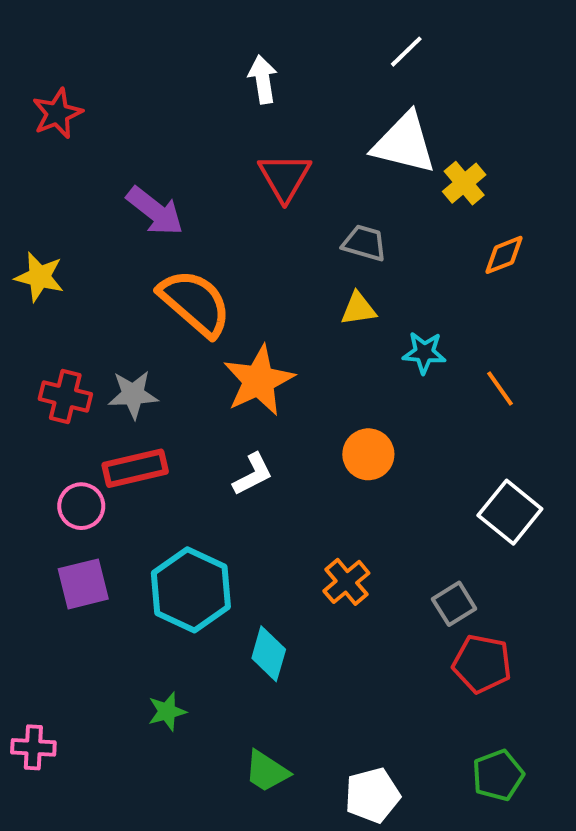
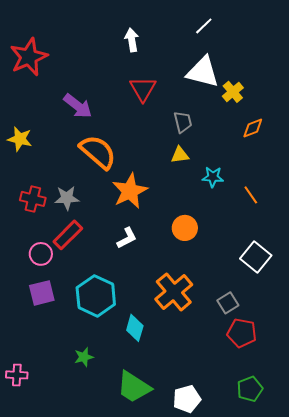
red star: (57, 113) -> (29, 57), size x1.5
gray trapezoid: (364, 243) -> (183, 122), turned 60
red rectangle: (135, 468) -> (68, 235), turned -32
orange cross: (346, 582) -> (174, 292), size x1.6
green trapezoid: (267, 771) -> (134, 387), size x1.5

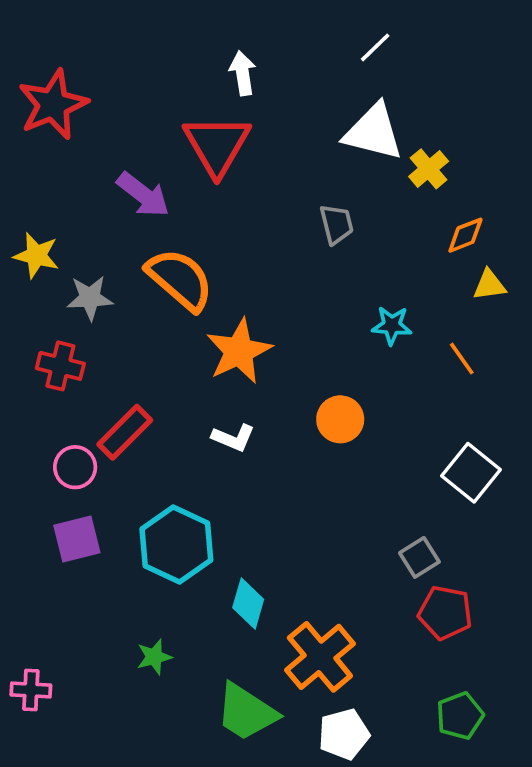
red triangle: (143, 89) -> (217, 145), moved, size x1.4
yellow triangle: (180, 155) -> (489, 285), moved
gray star: (67, 198) -> (90, 298), moved
white L-shape: (127, 238) -> (233, 438), turned 50
orange cross: (174, 292) -> (320, 657), moved

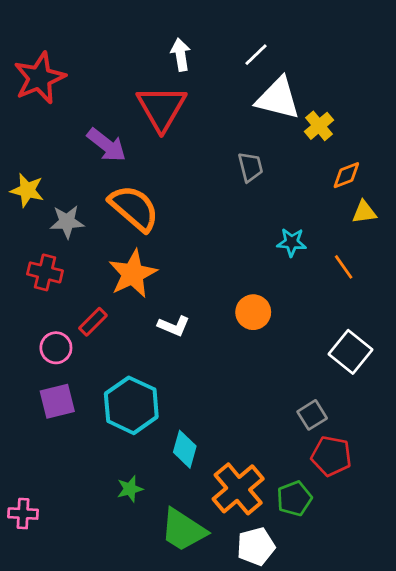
white line: (375, 47) -> (256, 55), moved
orange star: (239, 351) -> (133, 274), moved
red rectangle: (125, 432) -> (93, 322), size x0.7
green star: (154, 657) -> (130, 489), moved
green pentagon: (460, 716) -> (294, 498), moved

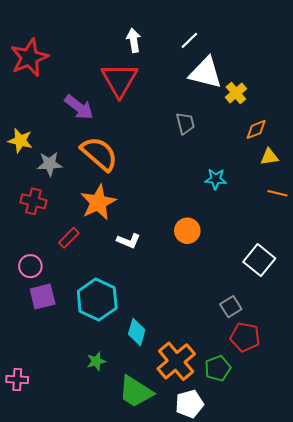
orange line: (344, 267) -> (277, 193), moved, turned -42
pink circle: (56, 348) -> (30, 266), moved

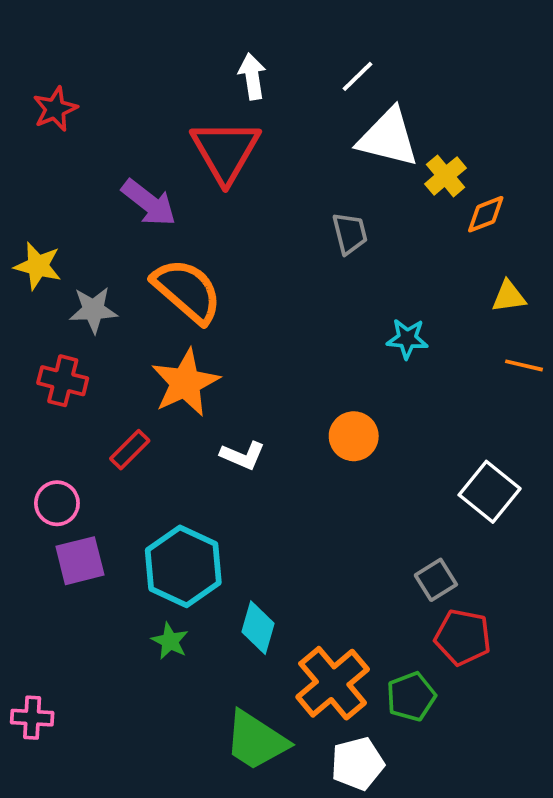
red star: (29, 58) -> (55, 109), size x0.6
orange diamond: (256, 129) -> (486, 214), moved
green star: (96, 361) -> (170, 641), moved, turned -30

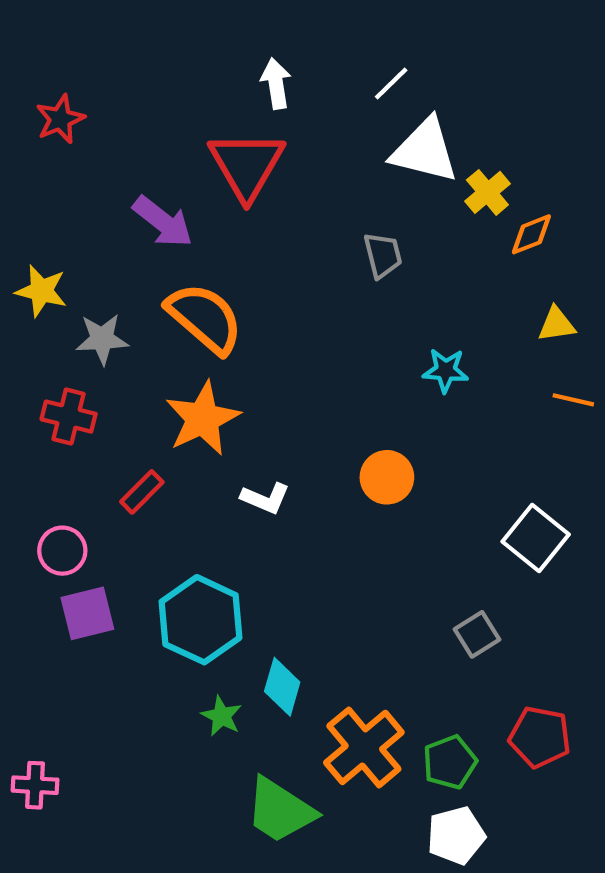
red pentagon: (463, 637) -> (540, 737), moved
green star: (170, 641) -> (221, 716), moved
white pentagon: (357, 764) -> (456, 835), moved

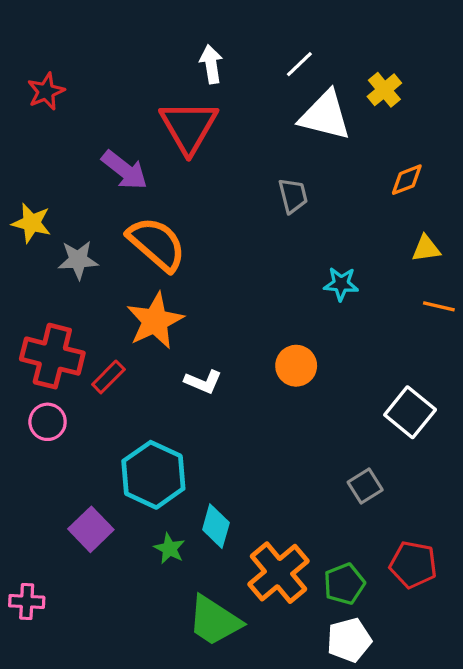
yellow cross: (487, 192) -> (384, 90), moved
red cross: (69, 417) -> (52, 356), moved, size x1.5
purple square: (87, 613) -> (91, 529), moved, turned -30

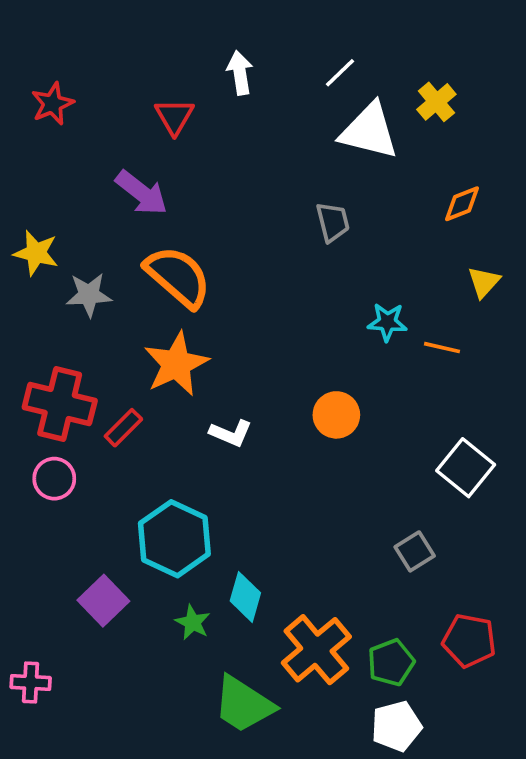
red triangle: (189, 127) -> (174, 116), moved, size x0.6
yellow triangle: (426, 249) -> (484, 282), turned -40
orange line: (439, 306) -> (442, 348), moved

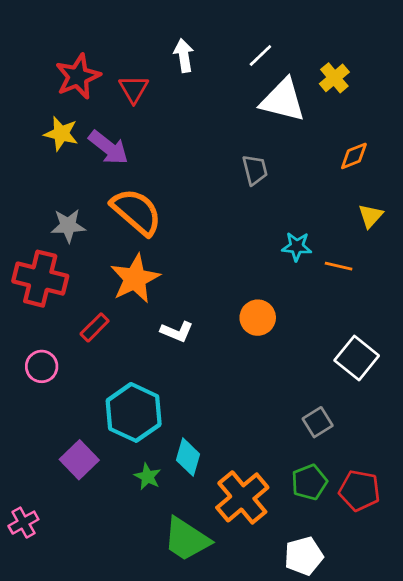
red star: (52, 104) -> (78, 76), moved, size x1.4
yellow star: (36, 253) -> (61, 134), moved
red cross: (60, 404) -> (40, 279), moved
green pentagon: (391, 662) -> (309, 482), moved
pink cross: (31, 682) -> (23, 523), turned -32

